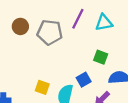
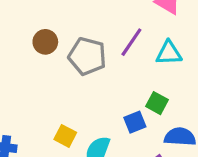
blue square: (84, 80) -> (135, 122), moved

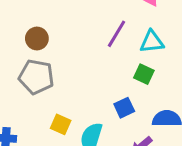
gray pentagon: (87, 56) -> (36, 77), moved
green square: (157, 103) -> (144, 74), moved

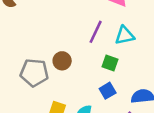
brown circle: (37, 39) -> (62, 61), moved
green square: (144, 74) -> (110, 63), moved

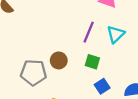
cyan triangle: (125, 35) -> (116, 34), turned -30
green square: (110, 63) -> (92, 62), moved

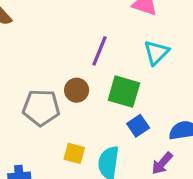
purple line: (89, 32) -> (99, 51), moved
green square: (92, 62) -> (124, 92), size x1.5

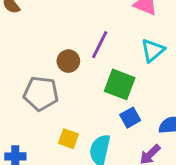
brown circle: (77, 90) -> (68, 61), moved

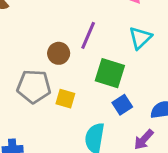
yellow square: (68, 139) -> (65, 99), moved

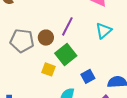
green square: (110, 73) -> (66, 55), moved, turned 30
gray pentagon: (34, 86) -> (22, 41), moved

